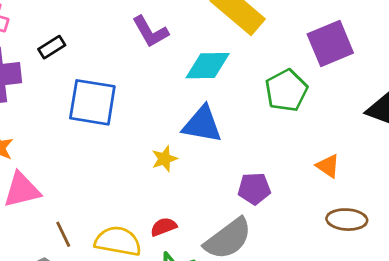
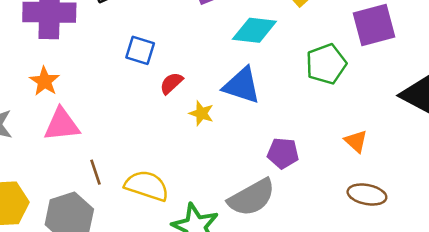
blue square: (92, 102) -> (140, 50), size x0.6
yellow star: (164, 159) -> (201, 113), turned 30
red semicircle: (164, 227) -> (171, 83), moved, turned -30

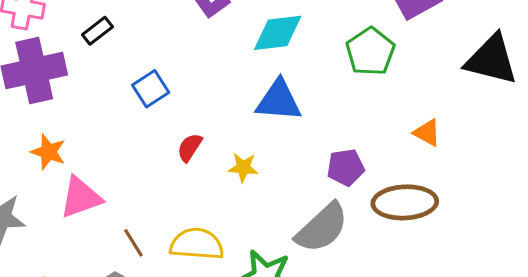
blue square: (140, 50) -> (151, 89), turned -36
red semicircle: (171, 83) -> (190, 147), moved
yellow star: (201, 113) -> (243, 167), moved
brown ellipse: (367, 195) -> (405, 202), moved, size x1.4

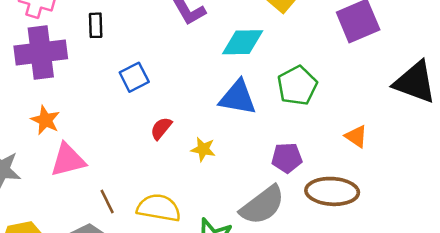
black rectangle: (97, 31) -> (96, 25), turned -60
green pentagon: (370, 52) -> (297, 86), moved

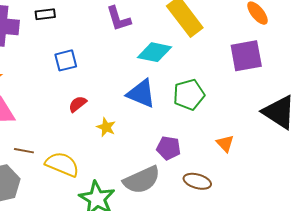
black rectangle: (96, 25) -> (45, 14), turned 72
brown ellipse: (332, 191) -> (197, 181), size x0.7
brown line: (107, 202) -> (24, 151), turned -66

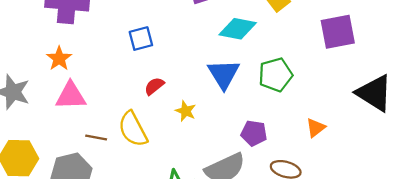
blue triangle: (141, 94) -> (224, 74), turned 36
orange triangle: (225, 143) -> (316, 128), turned 36
yellow semicircle: (62, 164) -> (133, 129), moved, turned -140

